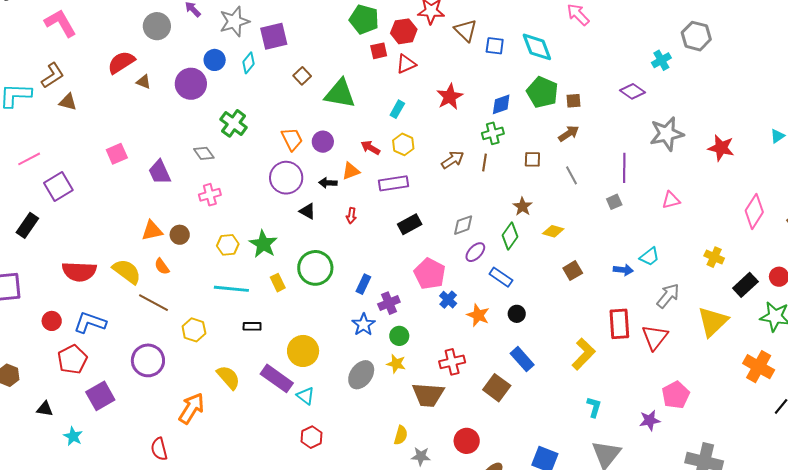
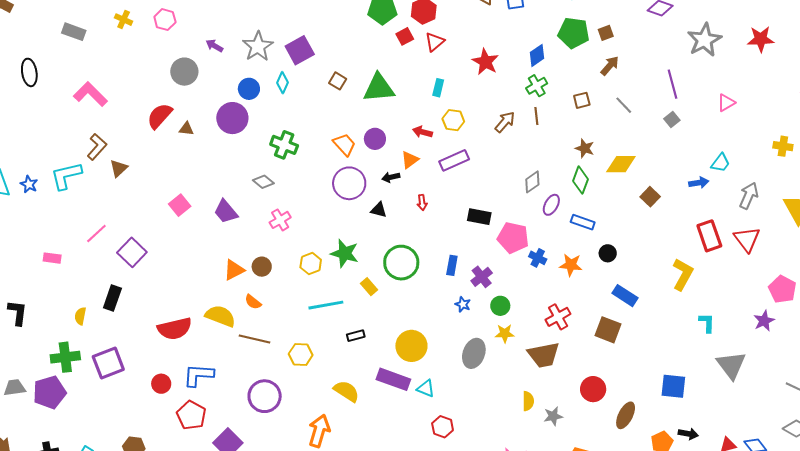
brown triangle: (68, 102) -> (119, 168), turned -42
black rectangle: (410, 224) -> (479, 217), moved, turned 55
yellow diamond: (553, 231) -> (621, 164), size x1.4
blue star: (364, 325) -> (463, 304), size x0.7

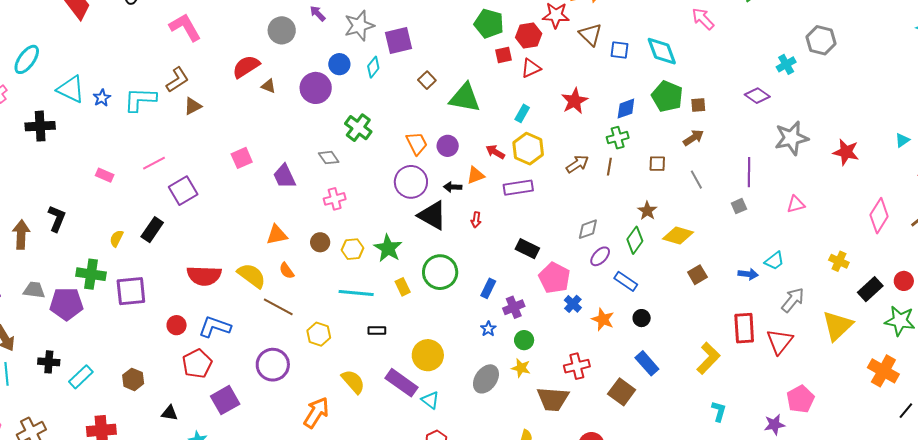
yellow hexagon: (453, 120) -> (528, 149), size x1.4
black triangle: (379, 210) -> (432, 215), size x1.8
brown circle: (262, 267) -> (320, 242), moved

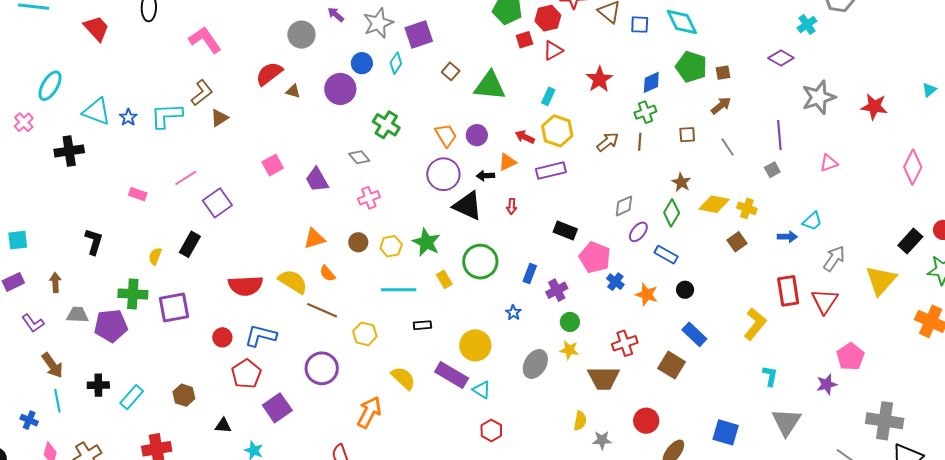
brown arrow: (21, 234) -> (55, 282), moved, size x0.7
yellow cross: (839, 261) -> (747, 208), moved
blue star: (488, 329) -> (513, 313), moved

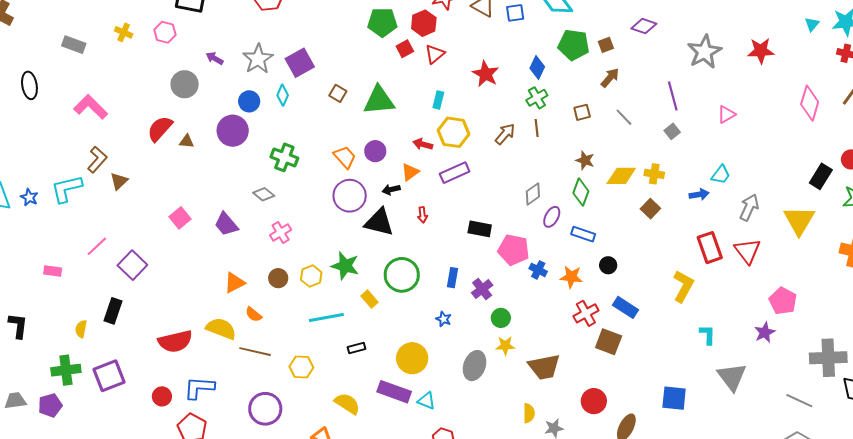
purple diamond: (781, 58) -> (644, 26), moved
blue diamond: (651, 82) -> (537, 68), turned -30
purple pentagon: (111, 326) -> (50, 405), size x0.7
red cross: (625, 343) -> (586, 313), moved

